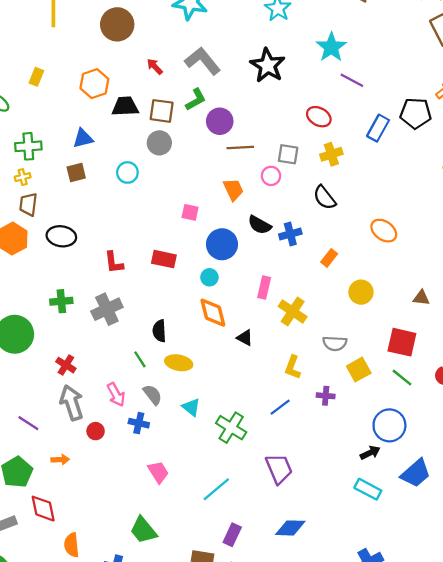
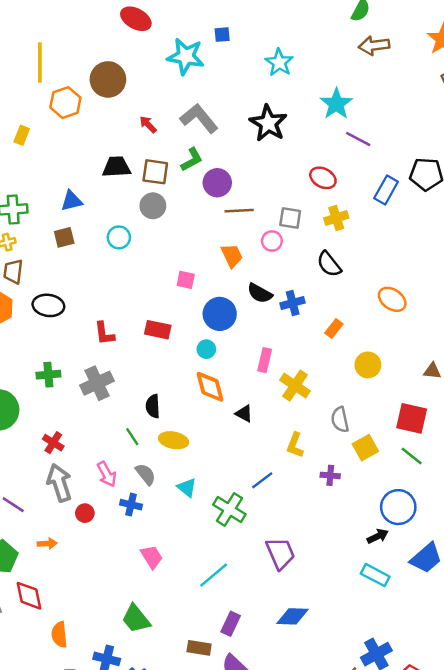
orange hexagon: (94, 84) -> (65, 103), moved
gray semicircle: (335, 343) -> (340, 420), turned 75
blue line: (280, 407) -> (262, 480), moved

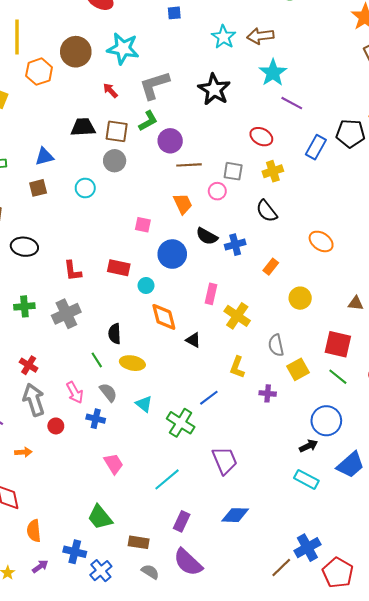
brown arrow: (374, 45) -> (260, 36), moved
cyan star: (186, 56) -> (123, 49), moved
gray L-shape: (199, 118) -> (154, 85), turned -68
cyan circle: (206, 349) -> (146, 285), moved
brown rectangle: (199, 648) -> (139, 542), moved

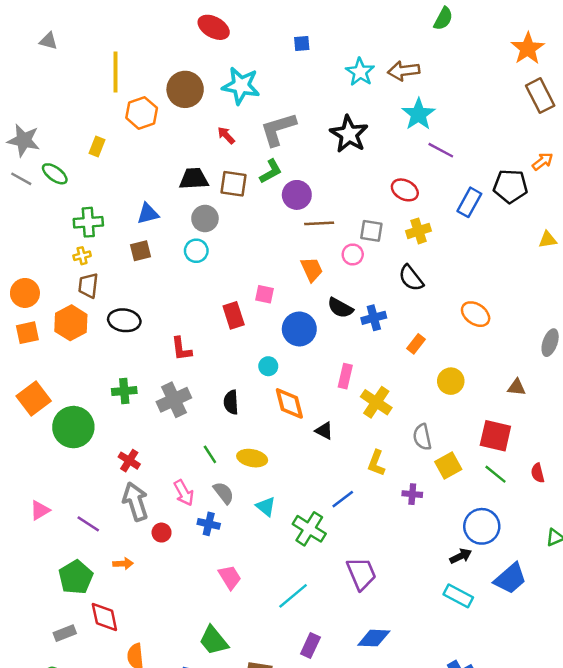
gray circle: (115, 161) -> (205, 218), moved
red rectangle: (119, 268) -> (234, 315), moved, turned 60
black semicircle: (115, 334) -> (231, 402), moved

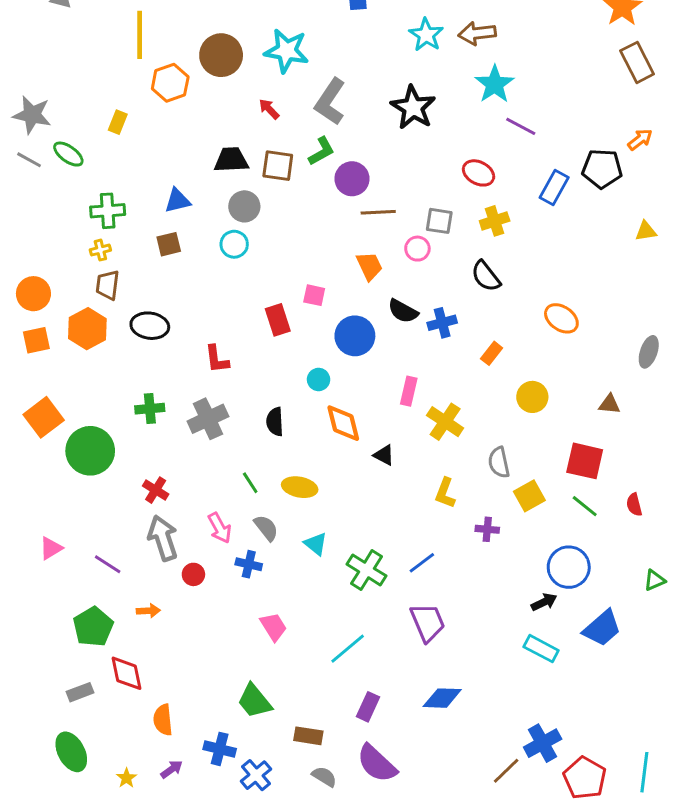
gray L-shape: (278, 129) -> (330, 102), turned -39
blue line: (343, 499) -> (422, 563), moved

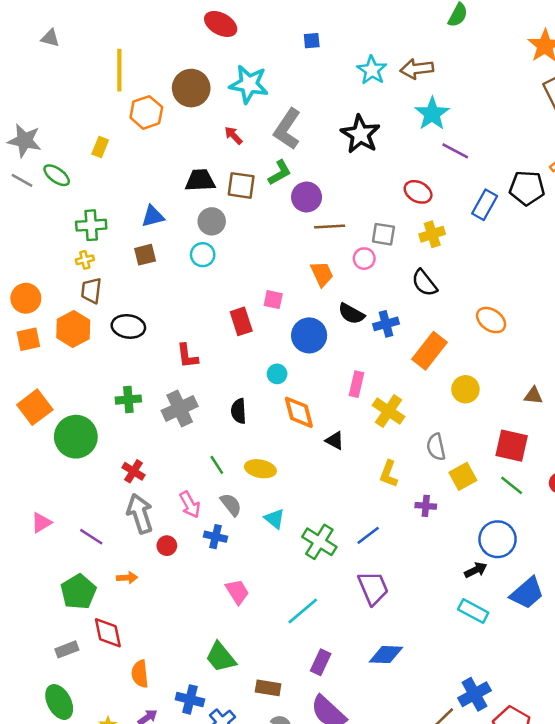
orange rectangle: (492, 353) -> (430, 351), size x1.8

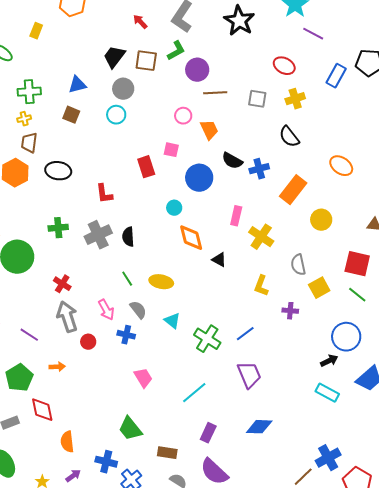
black trapezoid: (200, 180) -> (114, 57), turned -50
brown square: (145, 255) -> (71, 115), turned 36
pink circle: (364, 259) -> (183, 116), moved
black semicircle: (239, 411) -> (128, 237), moved

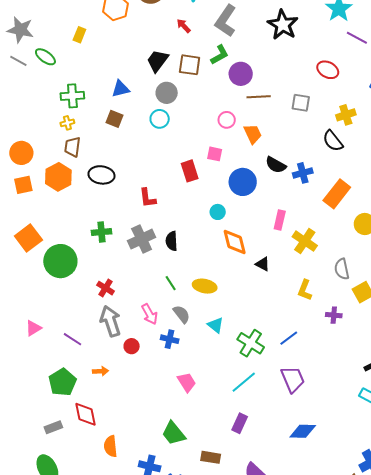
yellow cross: (295, 99) -> (346, 115), moved
cyan line: (194, 393) -> (244, 382), moved
purple rectangle: (208, 433) -> (240, 423), moved

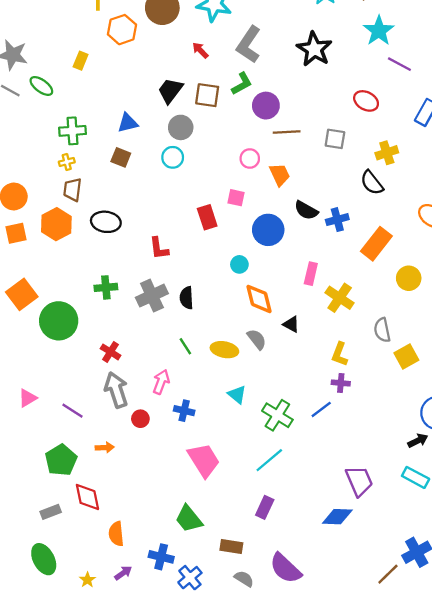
pink arrow: (150, 314) -> (161, 382), turned -130
gray semicircle: (182, 314) -> (257, 339), moved
purple cross: (334, 315) -> (341, 383), moved
purple trapezoid: (293, 379) -> (359, 481), moved
pink trapezoid: (187, 382) -> (204, 460), size x1.5

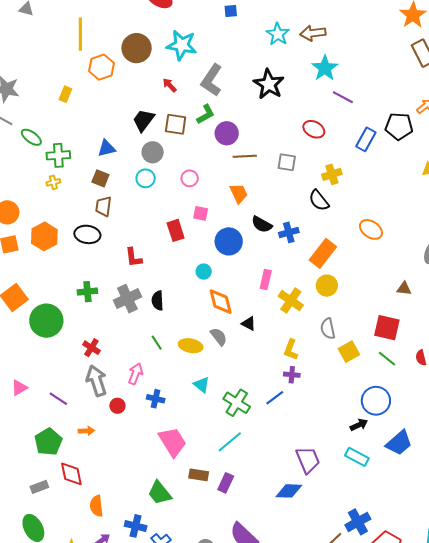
green ellipse: (41, 86) -> (31, 137), moved
pink circle: (250, 159) -> (190, 178), moved
brown trapezoid: (72, 190) -> (103, 206), moved
yellow circle: (409, 278) -> (327, 286), moved
brown rectangle: (231, 546) -> (199, 475), moved

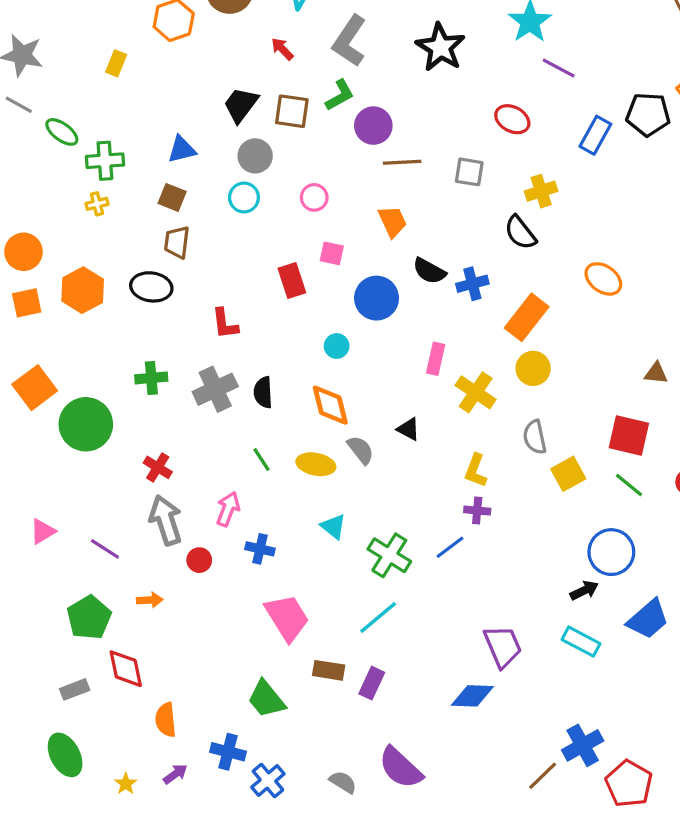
orange diamond: (221, 302) -> (330, 405), moved

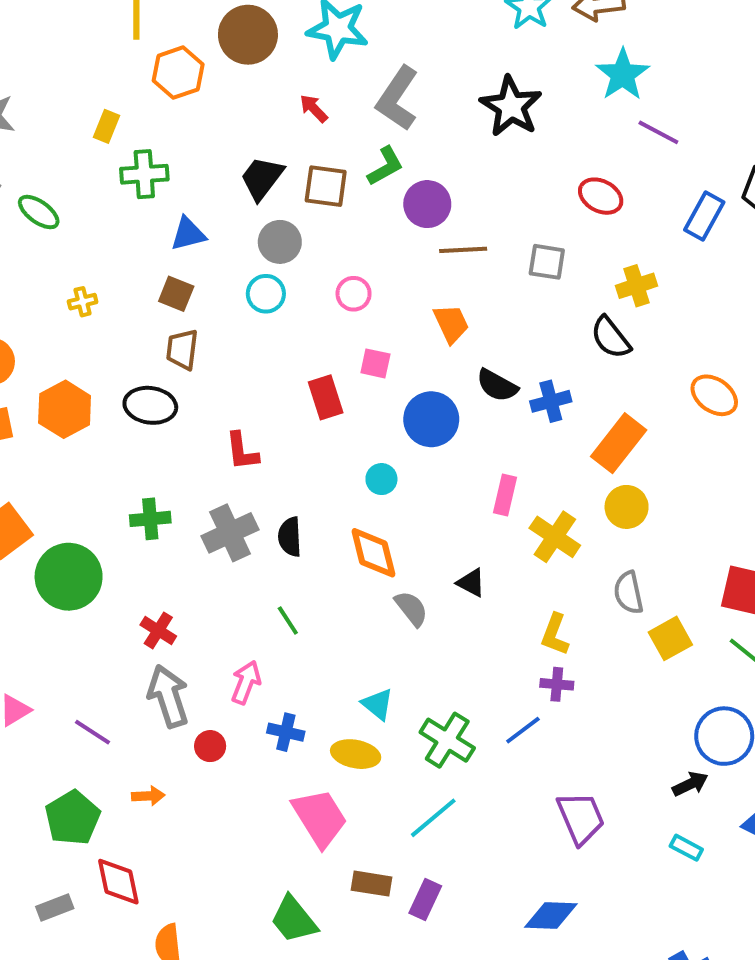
green cross: (105, 161) -> (144, 174), moved
yellow ellipse: (316, 464) -> (356, 754), moved
cyan rectangle: (581, 642) -> (686, 848), size x0.7
purple trapezoid: (503, 646) -> (581, 818), moved

